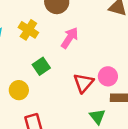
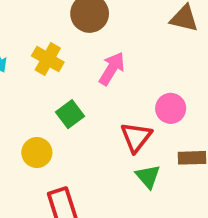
pink circle: (108, 76) -> (171, 108), moved
green triangle: (97, 117) -> (148, 176), moved

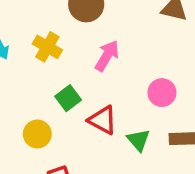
red triangle: (136, 137) -> (103, 120), moved, turned -40
green triangle: (148, 176) -> (138, 140), moved

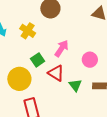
pink arrow: (107, 56) -> (62, 48), moved
yellow circle: (37, 134) -> (19, 79), size x1.5

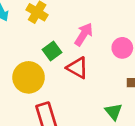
green triangle: (75, 85) -> (114, 112), moved

